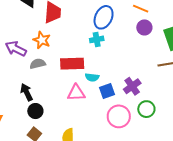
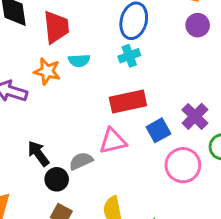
gray semicircle: (38, 64) -> (81, 161), moved
red rectangle: (72, 64) -> (128, 101), moved
cyan semicircle: (92, 77) -> (79, 61), moved

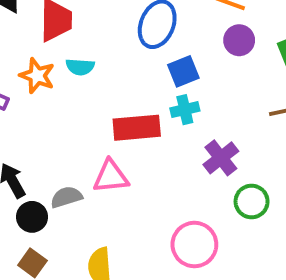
cyan cross: (129, 56) -> (185, 110), moved
blue square: (158, 130) -> (183, 71), moved
pink circle: (183, 165) -> (194, 245), moved

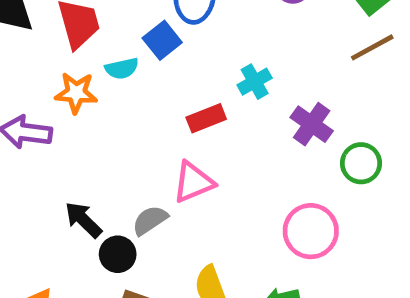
blue square: (183, 71) -> (162, 40), moved
red rectangle: (137, 128) -> (206, 118), size x0.7

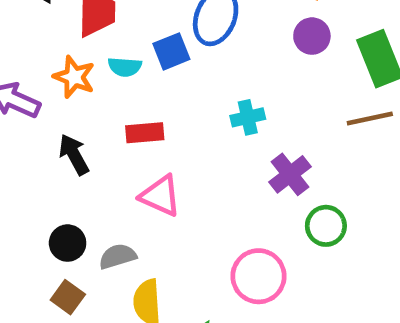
red rectangle: (206, 118) -> (145, 133), moved
pink triangle: (193, 182) -> (160, 196), turned 30
black arrow: (83, 220) -> (74, 154), moved
gray semicircle: (150, 220) -> (118, 256), moved

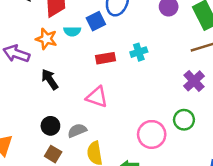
red rectangle: (145, 133) -> (106, 58), moved
purple cross: (290, 174) -> (194, 81), moved
green circle: (326, 226) -> (184, 120), moved

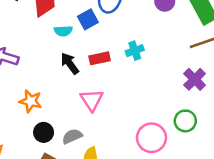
orange star: (46, 39) -> (31, 101), moved
black arrow: (50, 79) -> (70, 63), moved
pink triangle: (97, 97) -> (92, 100), turned 40

